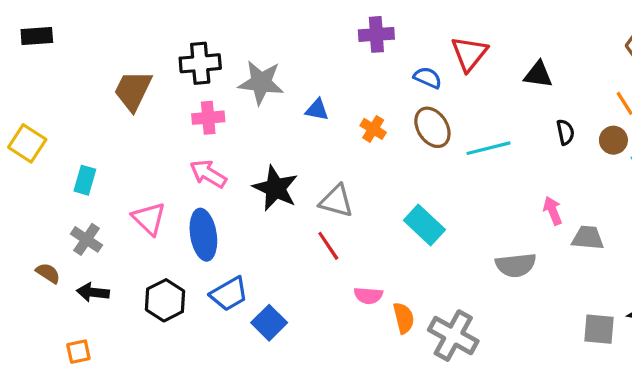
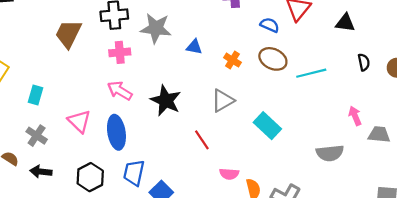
brown ellipse: (432, 127) -> (273, 59), turned -32
gray triangle: (336, 201) -> (223, 101), moved, turned -45
blue trapezoid: (229, 294) -> (134, 173), turned 132

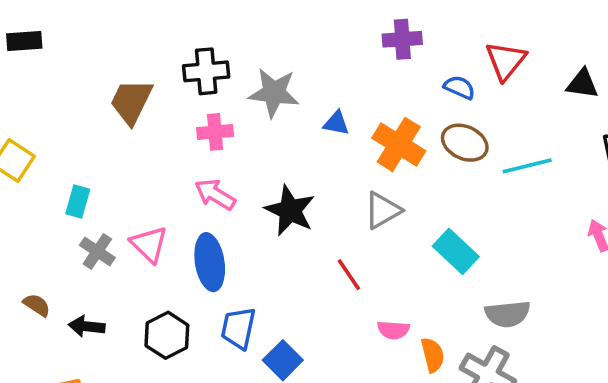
orange cross: (232, 60) -> (399, 144), size x1.8
gray cross: (37, 136) -> (97, 251), moved
gray semicircle: (330, 153) -> (508, 314), moved

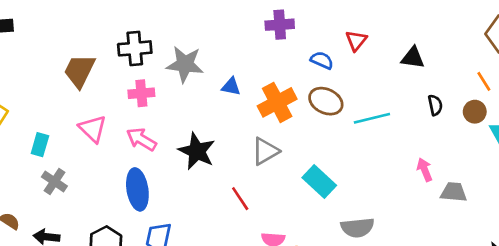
red triangle: (506, 61) -> (356, 41), size x0.7
orange cross: (399, 144) -> (277, 102), turned 30
pink triangle: (149, 244) -> (93, 129), moved

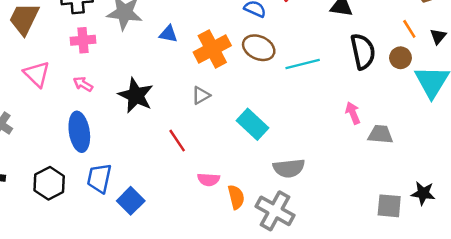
black semicircle: (435, 105) -> (363, 51), size x1.8
pink arrow: (141, 139) -> (83, 84), size x0.7
gray triangle: (265, 151) -> (201, 95), size x0.7

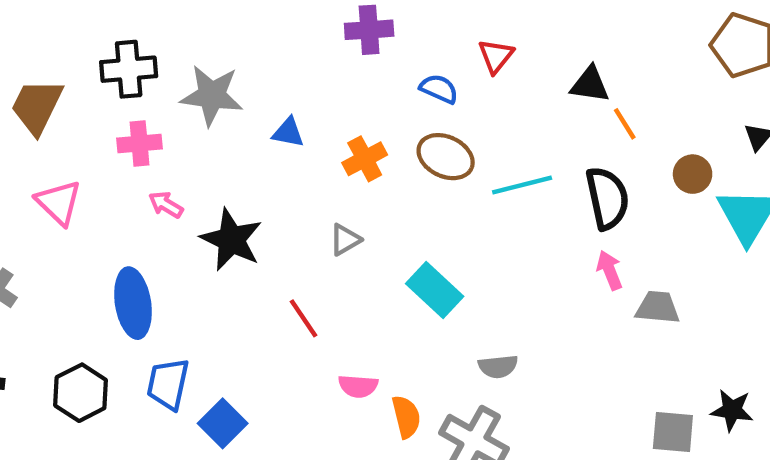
orange line: (409, 29) -> (625, 124), moved
orange cross: (212, 49) -> (365, 159), size x0.7
black semicircle: (363, 51) -> (607, 198), moved
pink arrow: (83, 84) -> (166, 205), moved
gray semicircle: (289, 168) -> (498, 366), size x0.7

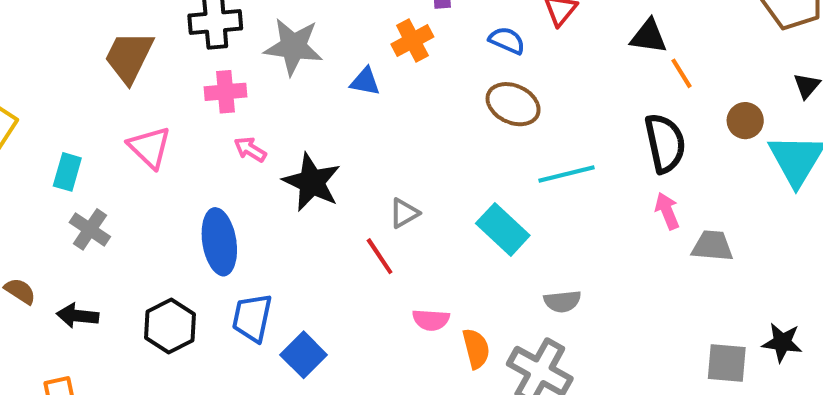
orange cross: (365, 159) -> (412, 40), moved
cyan line: (522, 185) -> (566, 174), moved
gray triangle: (345, 240) -> (404, 213), moved

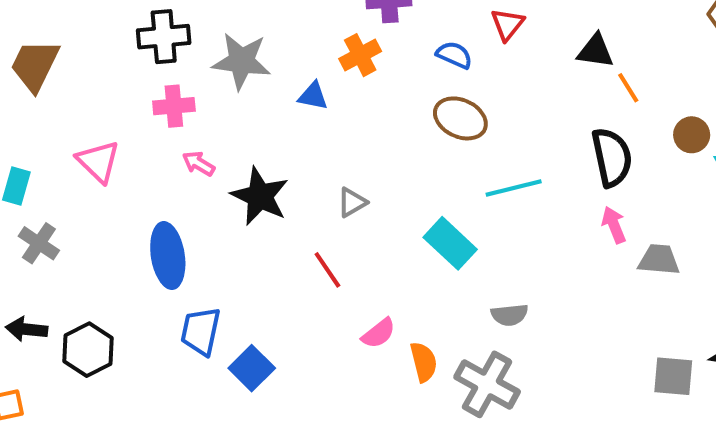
brown trapezoid: (129, 57) -> (35, 65), moved
gray triangle: (404, 213) -> (352, 202), moved
pink semicircle: (431, 320) -> (379, 333), turned -42
black hexagon: (170, 326) -> (88, 350), moved

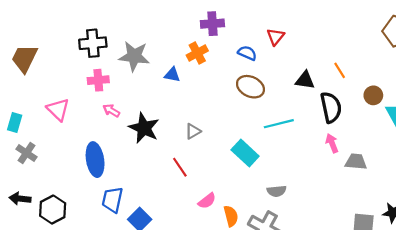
black triangle: (595, 51) -> (305, 80), moved

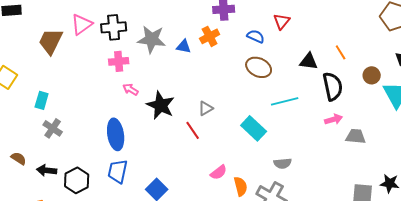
blue triangle: (172, 75) -> (184, 46), moved
pink triangle: (58, 110) -> (82, 24), moved, turned 40
pink arrow: (332, 143) -> (334, 119), turned 96
red line: (180, 167) -> (193, 130), moved
blue trapezoid: (112, 200) -> (118, 171), moved

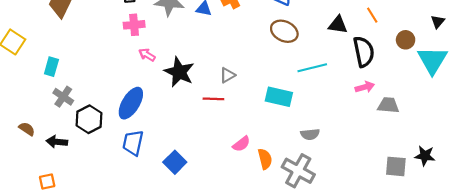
cyan rectangle: (254, 128) -> (279, 97), turned -30
red line: (193, 130) -> (213, 99), turned -54
blue ellipse: (116, 134) -> (131, 103), turned 40
black hexagon: (77, 180) -> (89, 119), moved

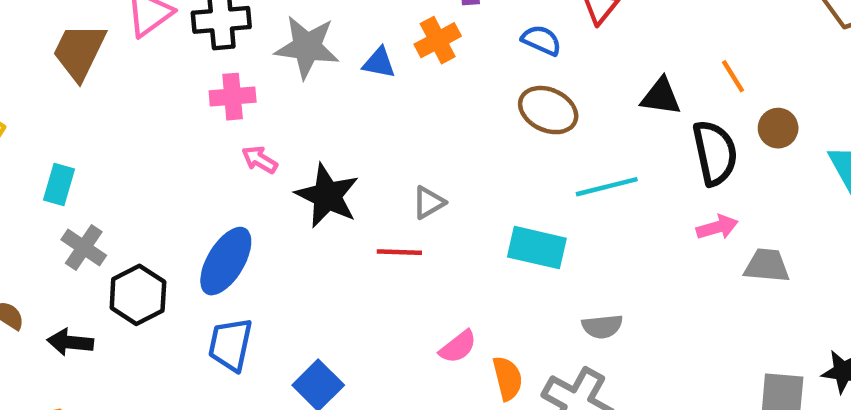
brown circle: (406, 40) -> (778, 128), moved

